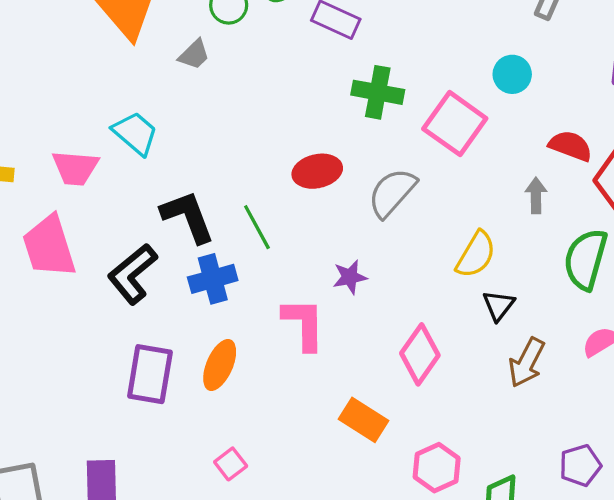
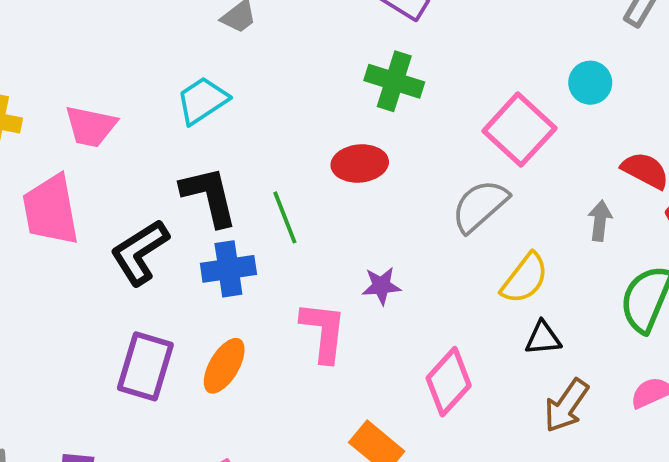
green cross: (378, 92) -> (394, 81), moved
cyan trapezoid: (135, 133) -> (202, 100), moved, turned -81
gray semicircle: (392, 193) -> (480, 206), moved
black triangle: (499, 305) -> (543, 338), turned 40

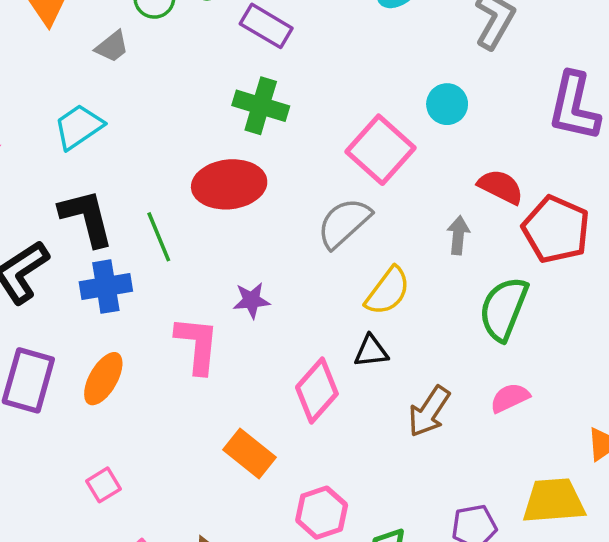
red ellipse: (360, 163) -> (229, 184), size x1.4
black triangle: (543, 338) -> (371, 351), moved

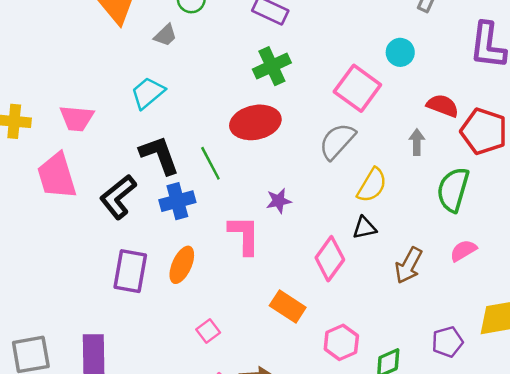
green cross: (261, 106) -> (272, 66), turned -36
pink square: (104, 485) -> (208, 331), moved

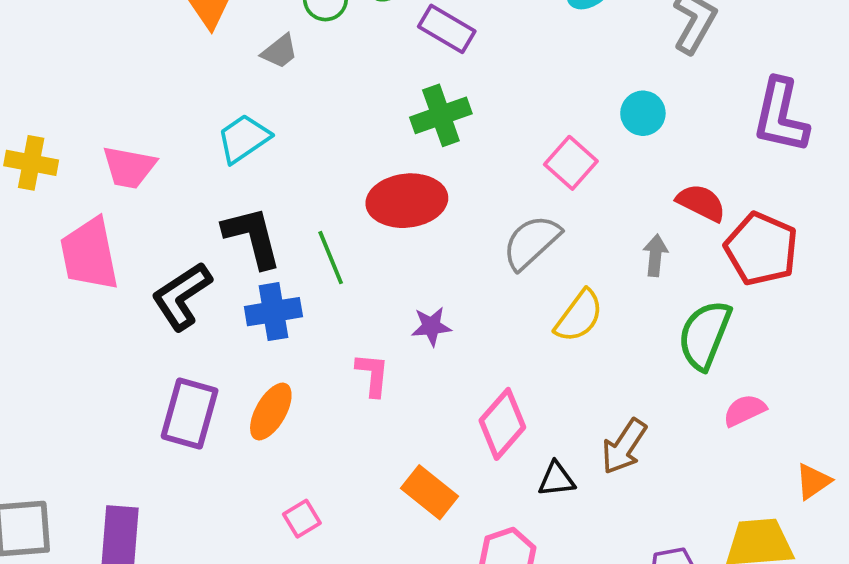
pink square: (357, 88) -> (571, 163), size x0.7
black triangle: (364, 228) -> (556, 479), moved
pink L-shape: (244, 235) -> (373, 375), size x0.7
pink semicircle: (463, 251) -> (745, 410), moved

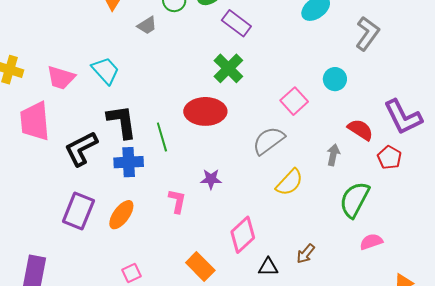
green cross: (441, 115) -> (228, 68), turned -32
purple L-shape: (781, 116) -> (403, 117), moved, turned -45
cyan trapezoid: (244, 139) -> (106, 71), moved, turned 76
red pentagon: (761, 249) -> (389, 157), size x0.6
brown arrow: (624, 446) -> (306, 254), size x0.7

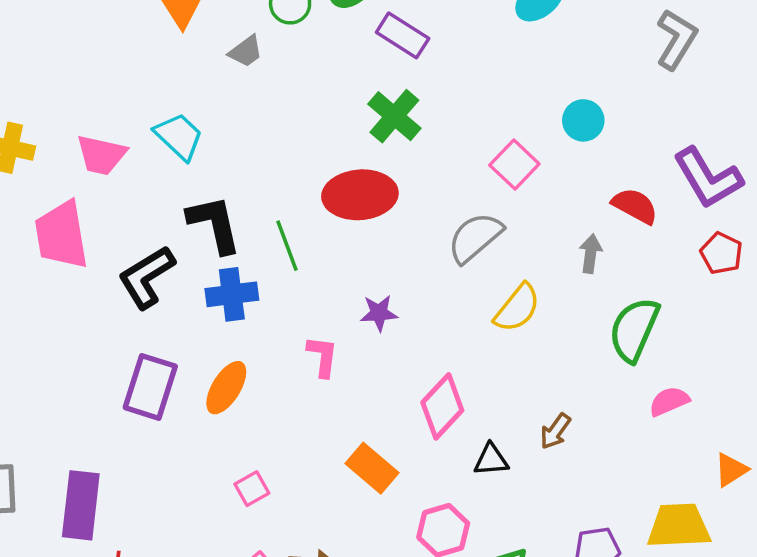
gray L-shape: (367, 34) -> (676, 39), moved
red pentagon: (389, 157) -> (721, 253), moved

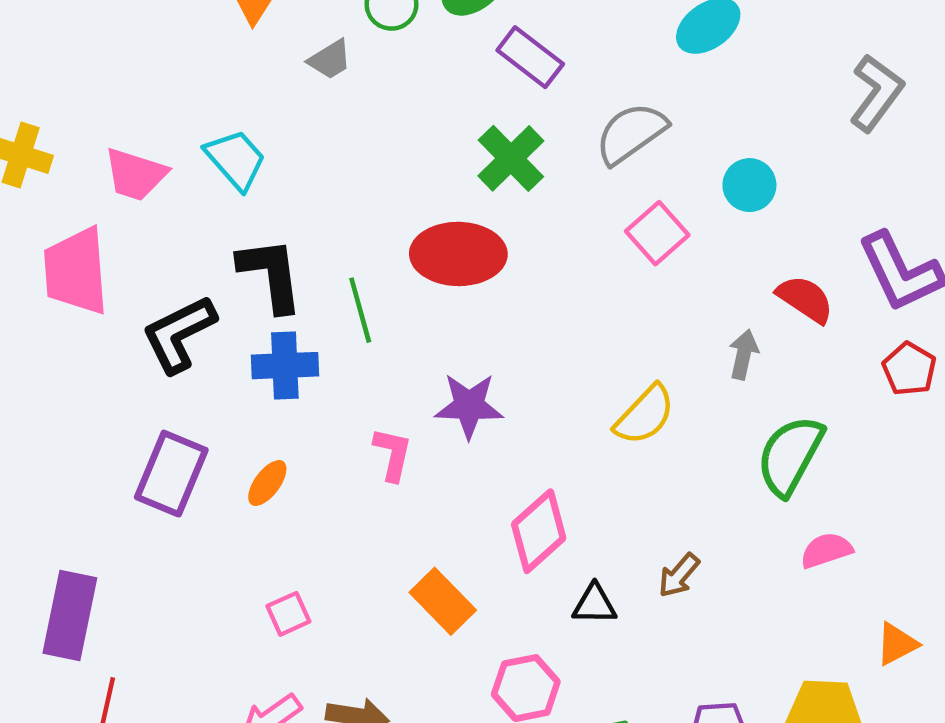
gray semicircle: (475, 237) -> (631, 133), moved
purple star: (379, 313) -> (469, 406), size x1.4
orange ellipse: (226, 388) -> (267, 483), size x0.7

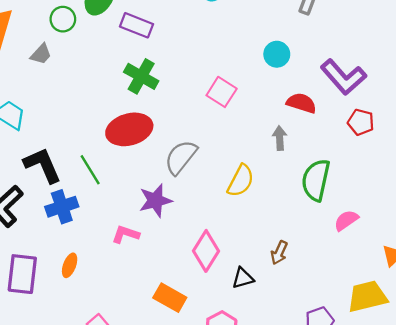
gray semicircle: (631, 133) -> (181, 157), moved
cyan circle: (749, 185) -> (277, 54), moved
pink L-shape: (393, 454) -> (126, 234), turned -68

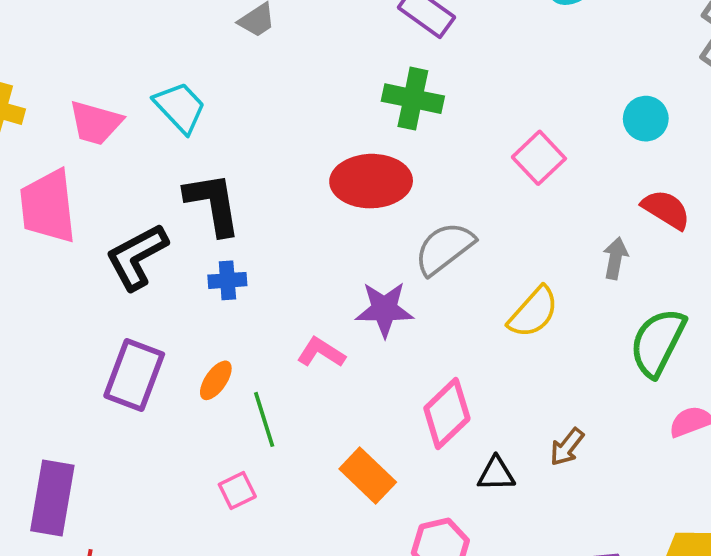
green cross: (141, 76) -> (413, 99), turned -32
green line: (90, 170) -> (264, 419), moved
blue cross: (62, 207) -> (227, 280), size x0.7

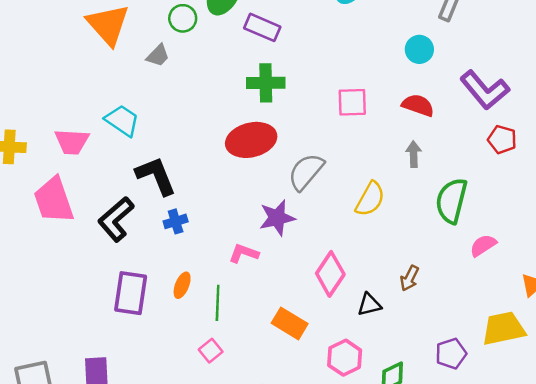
cyan circle: (646, 119) -> (419, 49), moved
pink square: (539, 158) -> (352, 102), turned -36
red semicircle: (666, 209) -> (418, 105), moved
green line: (264, 419) -> (218, 303), turned 32

